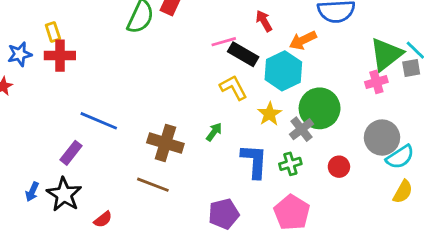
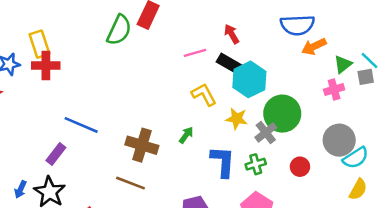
yellow rectangle: (53, 32) -> (39, 44), size x1.5
orange arrow: (303, 40) -> (314, 47), moved
black rectangle: (243, 54) -> (230, 64), moved
green triangle: (386, 54) -> (343, 64), size x0.6
yellow star: (270, 114) -> (237, 119), turned -30

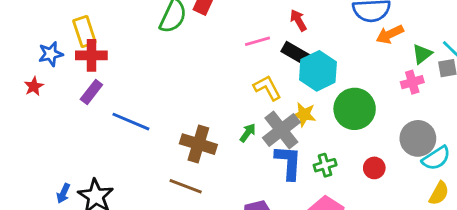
gray cross: (266, 133) -> (281, 130), moved, size x1.5
purple rectangle: (56, 154) -> (91, 92), moved

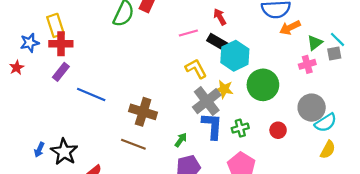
green arrow: (248, 133) -> (181, 140), moved

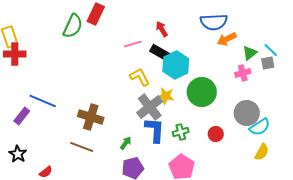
purple rectangle: (61, 72) -> (22, 116), moved
black star: (64, 152) -> (18, 154), size x0.7

